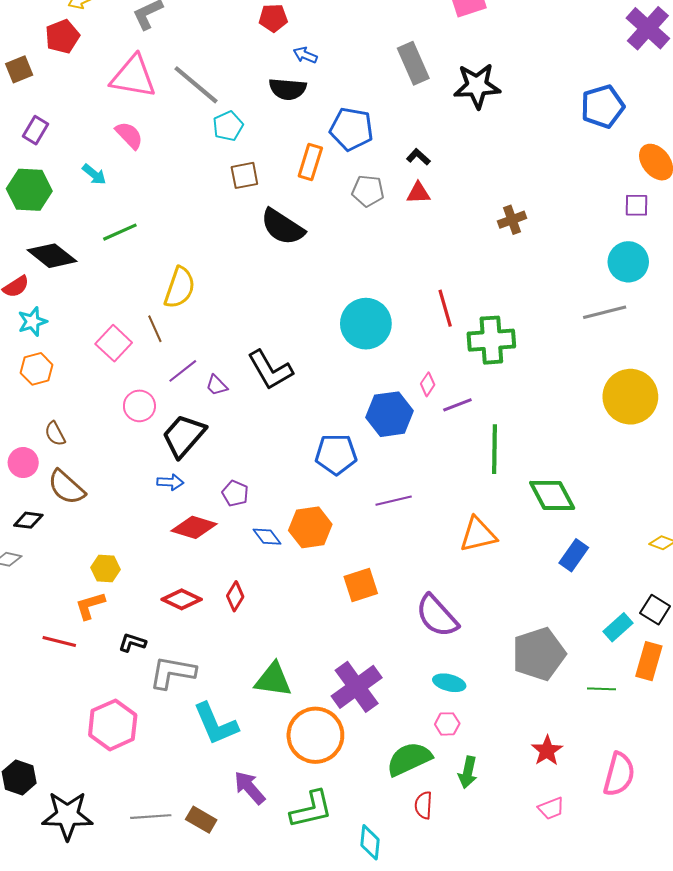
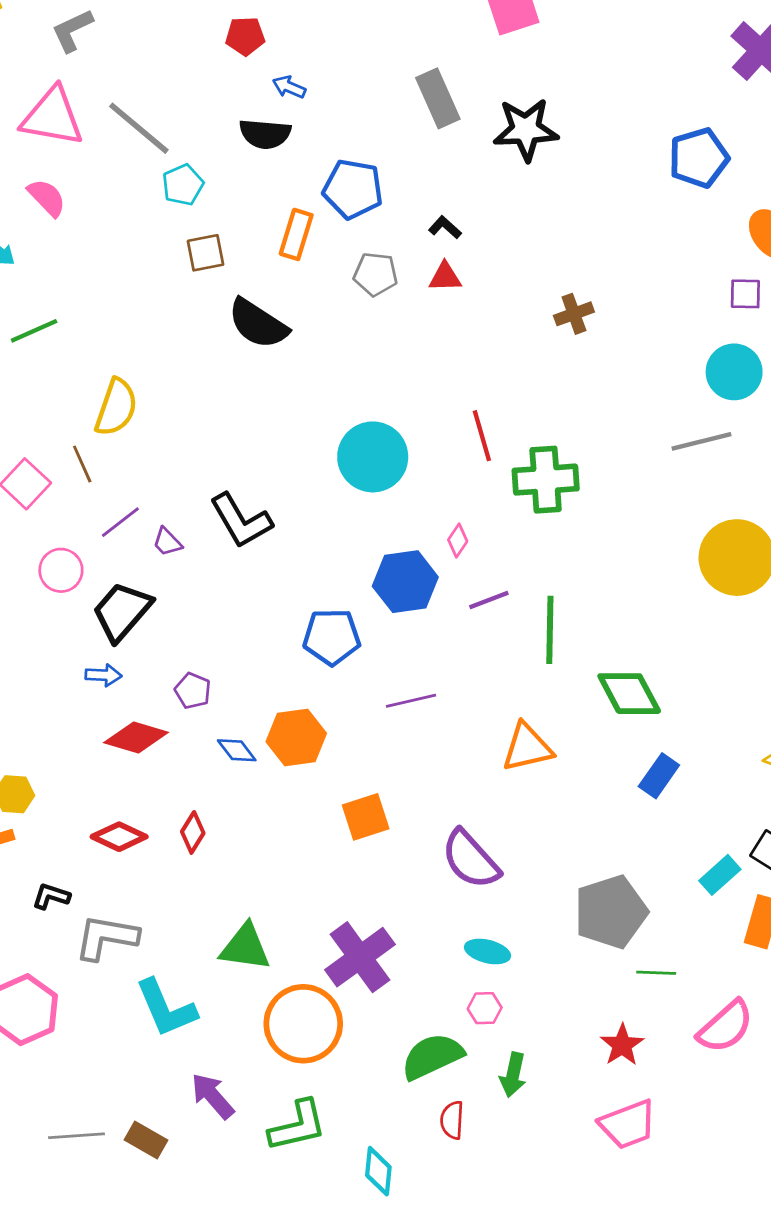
purple line: (457, 405) -> (489, 600), moved
green line: (602, 689) -> (656, 973), moved
pink semicircle: (619, 774) -> (726, 1027), moved, turned 33
pink trapezoid: (551, 808) -> (628, 1124), size x1.6

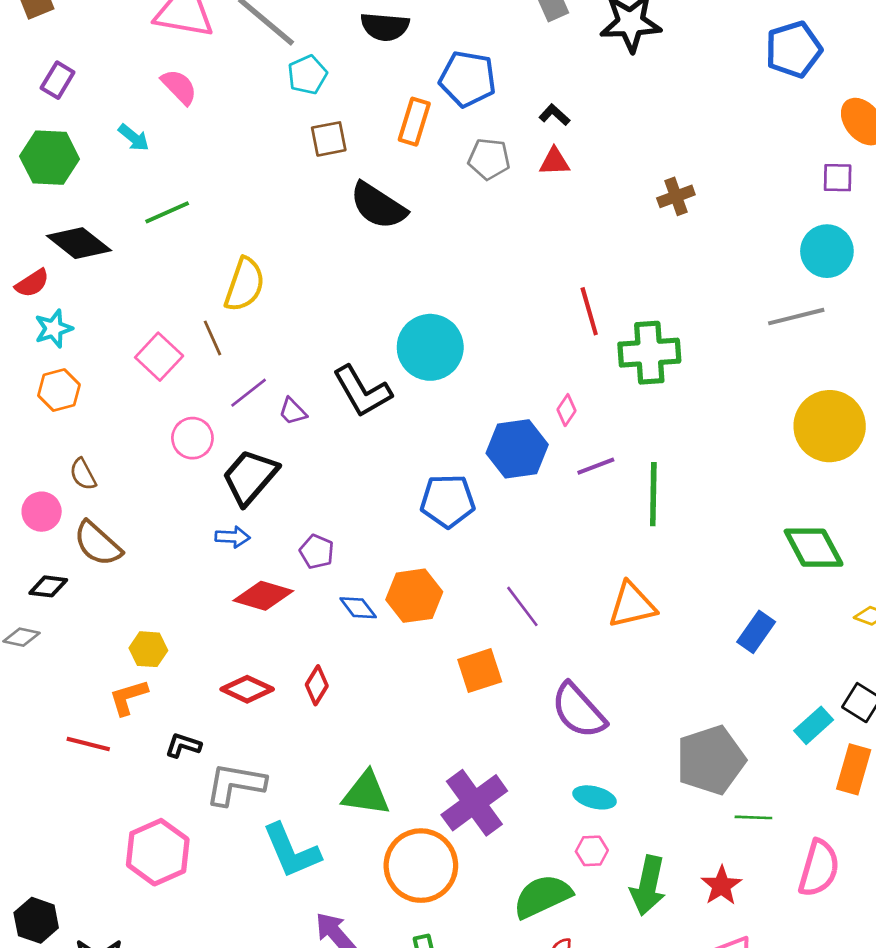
cyan circle: (373, 457) -> (430, 347), moved
green diamond: (629, 694) -> (814, 548), moved
purple line: (411, 701) -> (522, 606), moved, turned 66
pink semicircle: (726, 1027) -> (819, 868), turned -32
green arrow: (513, 1075) -> (648, 886), moved, size x1.4

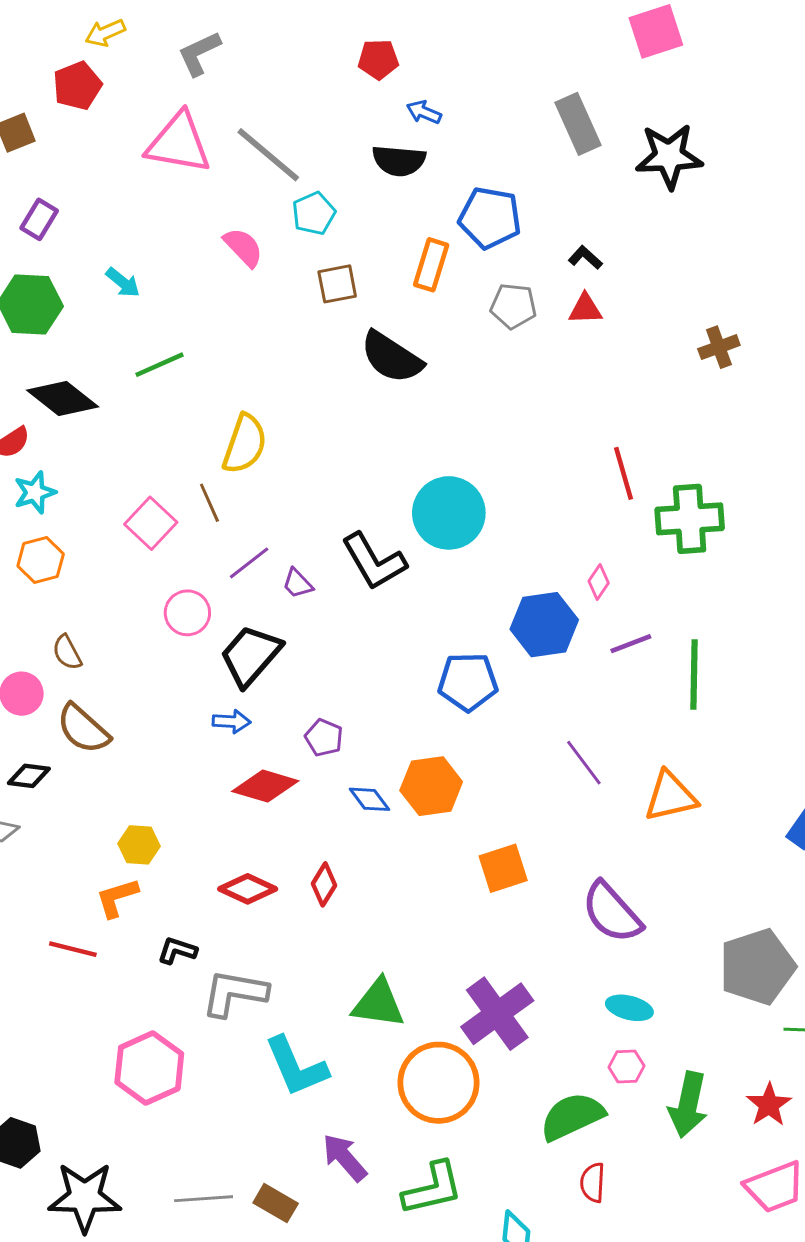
pink semicircle: (179, 87) -> (243, 247), moved
purple line: (522, 606) -> (584, 763), moved

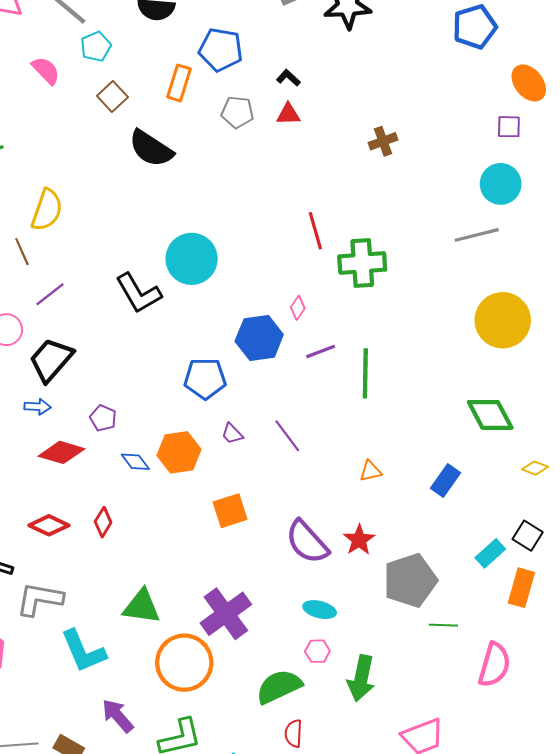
brown square: (337, 284) -> (112, 97), turned -32
purple trapezoid: (298, 583) -> (232, 434), moved
orange triangle: (671, 796) -> (371, 471), moved, size x0.6
red star: (769, 1105) -> (359, 540), moved

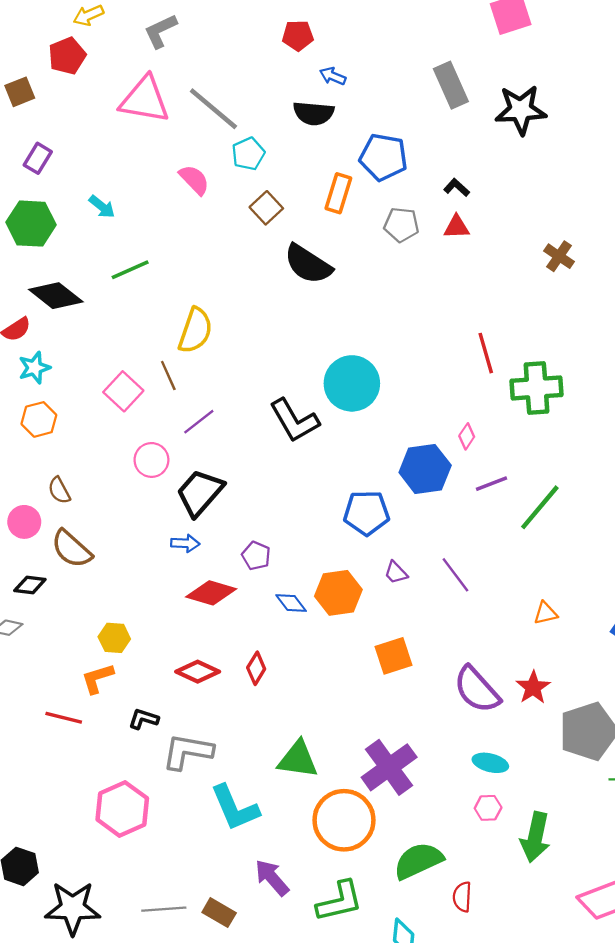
brown cross: (383, 141) -> (559, 256), turned -36
green line: (365, 373) -> (540, 507), turned 39
green semicircle: (279, 687) -> (418, 861), moved

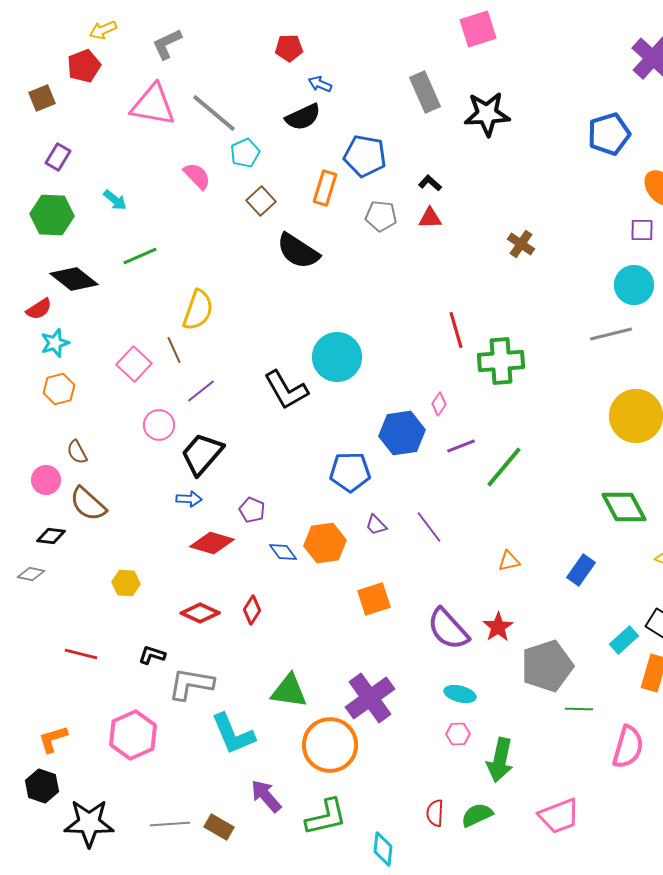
black semicircle: (314, 113) -> (303, 117), turned -30
orange L-shape: (97, 678) -> (53, 739), moved
green semicircle: (418, 861) -> (477, 815), moved, size x0.7

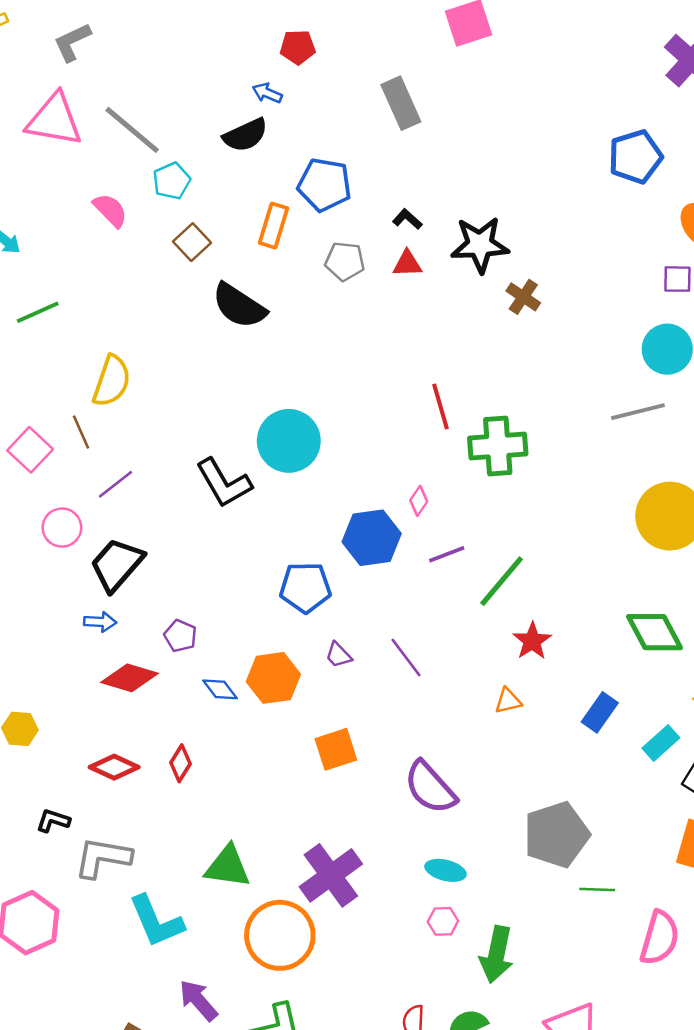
red pentagon: (289, 48) -> (298, 47), moved
black star: (487, 114) -> (480, 245), moved
red star: (498, 627) -> (532, 641), moved
cyan rectangle: (624, 640) -> (661, 743), moved

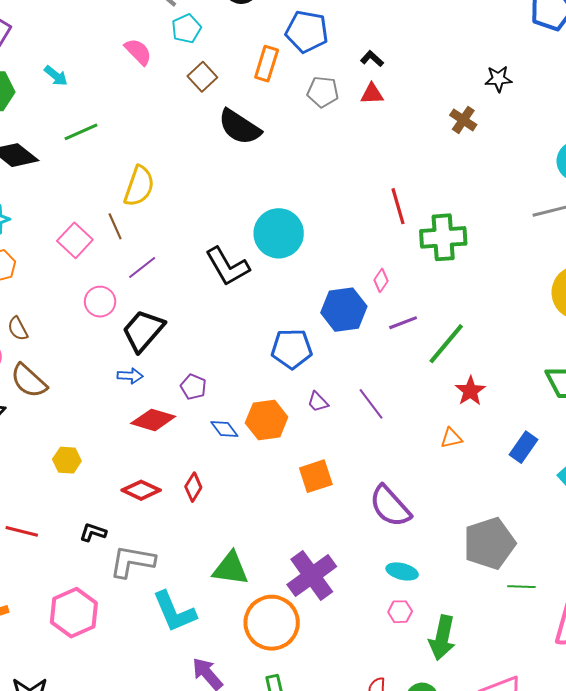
black star: (480, 245) -> (498, 79), moved, size x0.6

